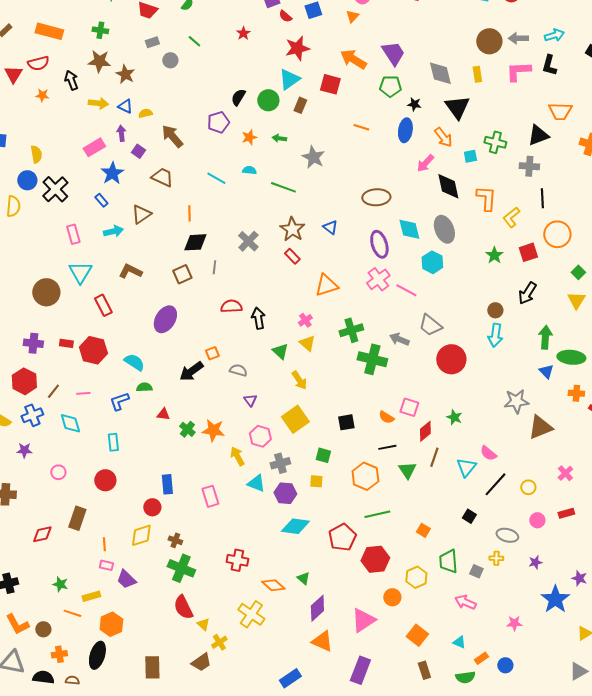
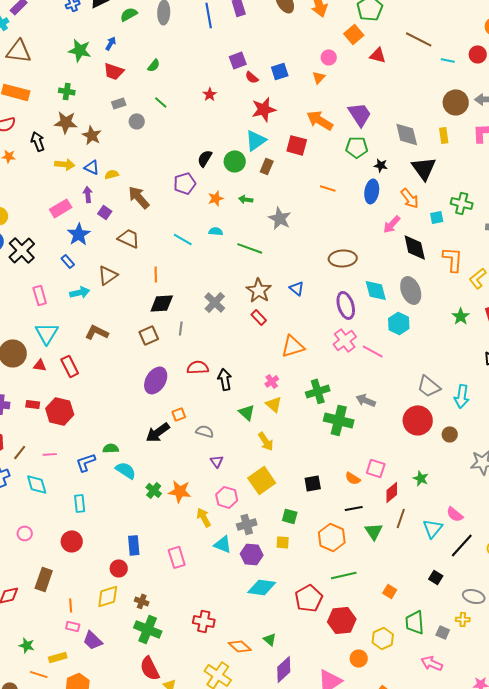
brown circle: (495, 310) -> (450, 434), moved
purple ellipse: (165, 319) -> (156, 380), moved
gray trapezoid: (430, 325) -> (429, 386), moved
cyan semicircle: (134, 362) -> (126, 470), moved
red triangle: (163, 414) -> (40, 365), moved

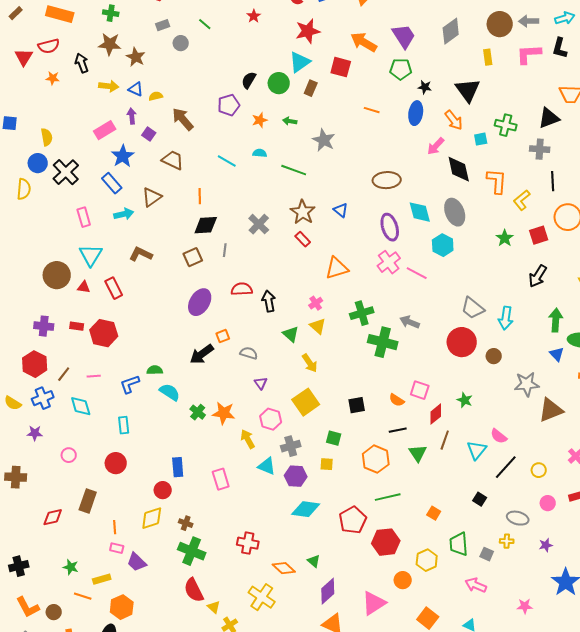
gray diamond: (407, 134) -> (451, 31), moved, turned 68
blue rectangle: (68, 261) -> (112, 183), size x1.5

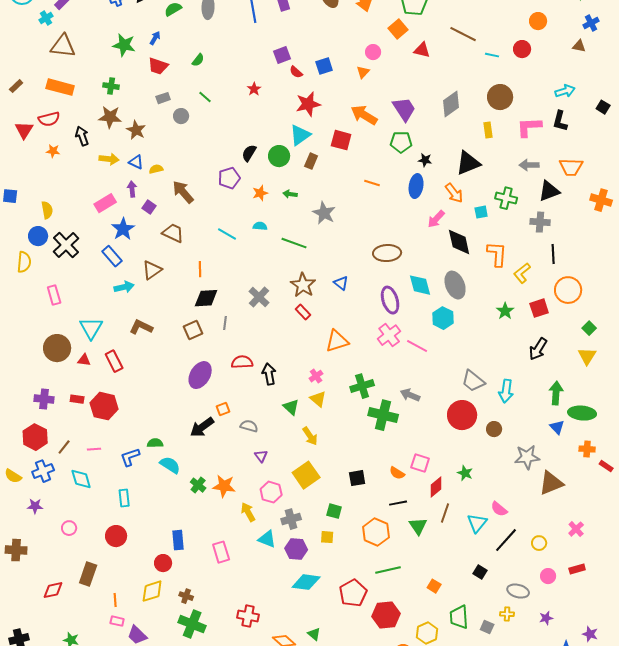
gray arrow: (529, 21) -> (529, 165), moved
black triangle: (468, 90) -> (468, 163), turned 44
pink rectangle: (84, 217) -> (54, 295), moved

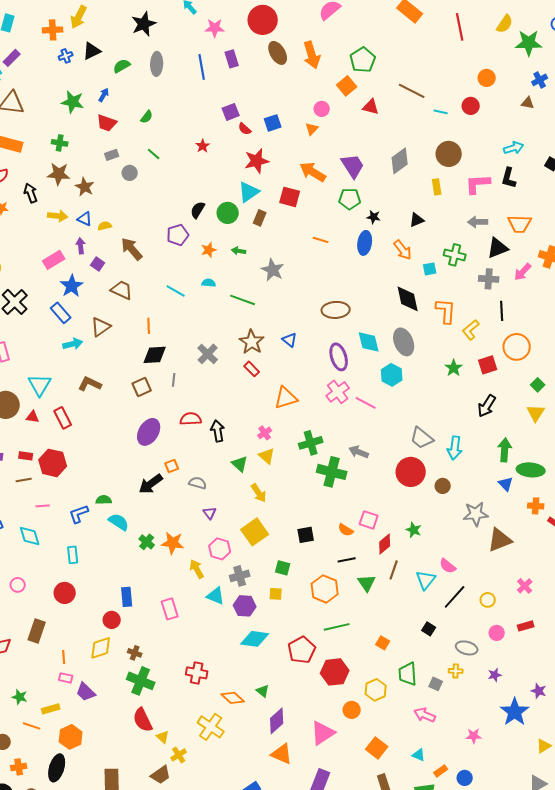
black triangle: (468, 163) -> (417, 220), size x0.6
pink arrow: (436, 219) -> (523, 272), moved
brown line: (64, 447) -> (24, 480), moved, turned 42

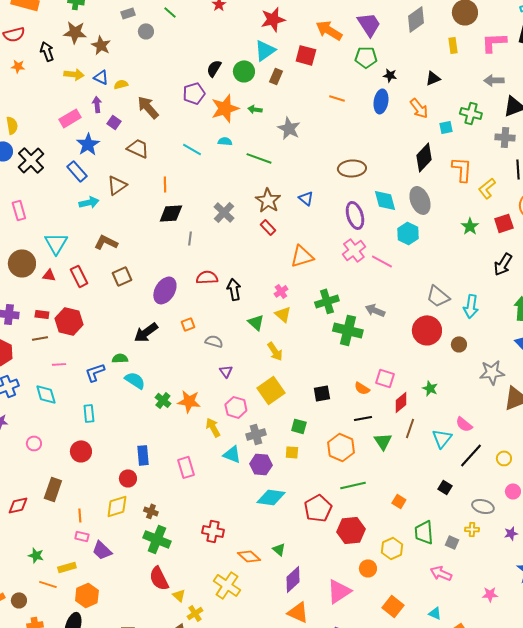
orange star: (209, 250) -> (225, 108), size x1.8
black diamond: (408, 299) -> (424, 157), turned 56
brown square: (142, 387) -> (122, 276), moved
black arrow: (151, 484) -> (146, 332), moved

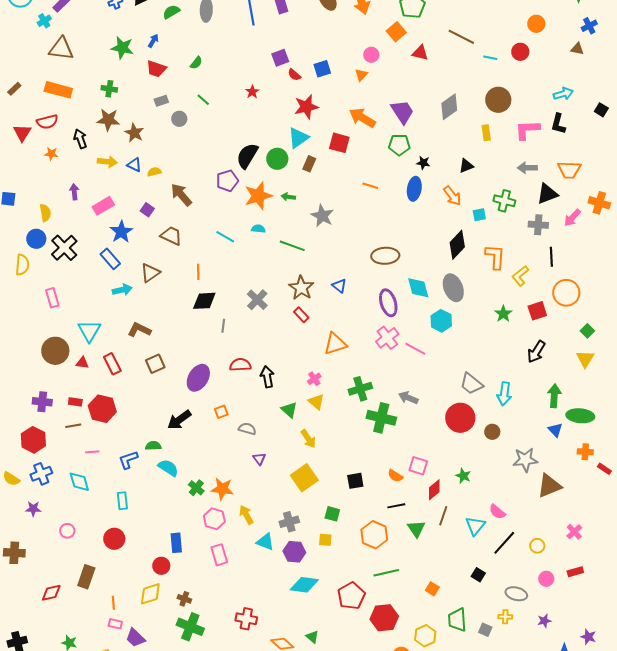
black semicircle: (214, 68) -> (247, 156), size x1.5
purple arrow: (97, 104) -> (74, 192), moved
pink hexagon: (236, 407) -> (214, 519), moved

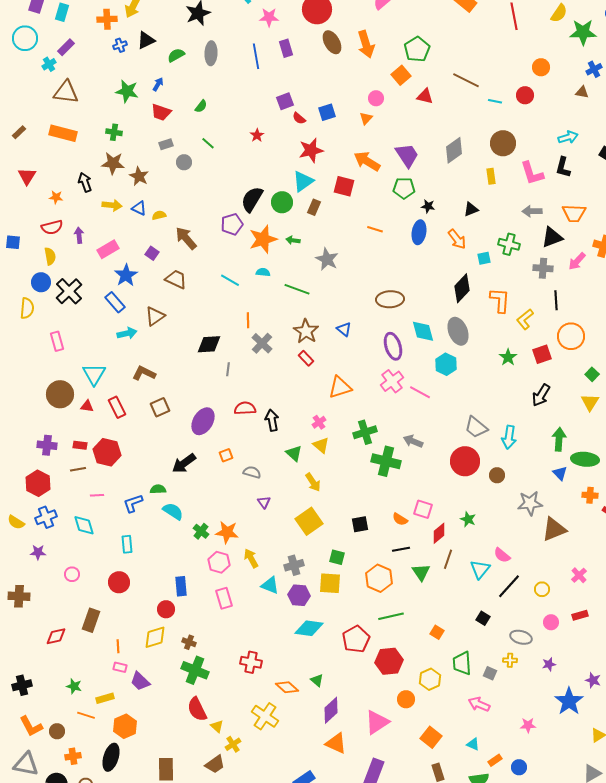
red semicircle: (47, 122) -> (52, 227), moved
pink L-shape: (527, 130) -> (532, 173), turned -104
orange line: (198, 272) -> (248, 320), moved
yellow square: (325, 540) -> (330, 583), size x1.6

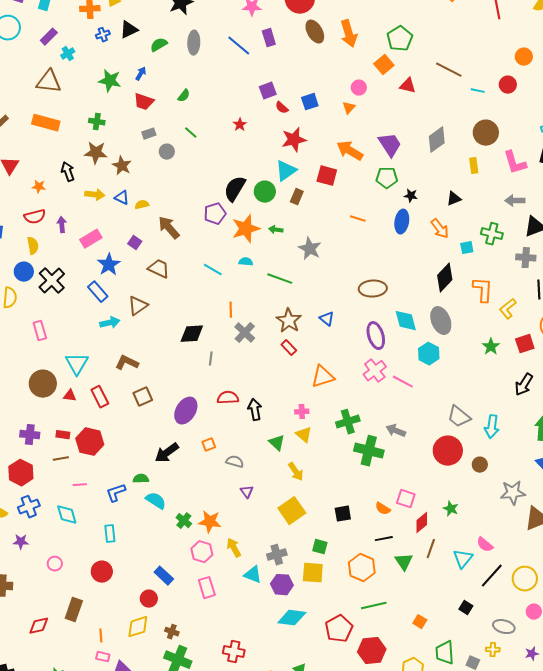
blue line: (256, 56) -> (239, 46), turned -40
cyan cross: (49, 64) -> (68, 54), moved
pink cross: (319, 422) -> (302, 412), turned 32
blue rectangle: (181, 586) -> (164, 576), turned -42
yellow circle: (542, 589) -> (525, 579), size x1.6

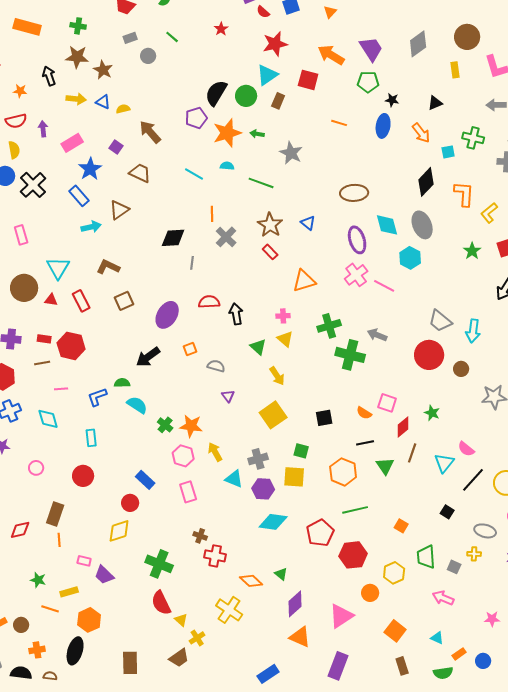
brown cross: (172, 632) -> (200, 536), moved
orange line: (101, 636) -> (59, 540), moved

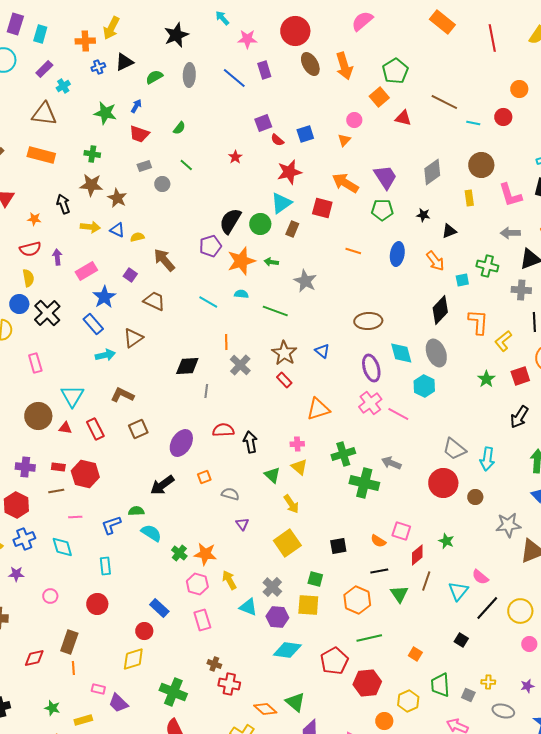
black star: (392, 100) -> (423, 215), moved
gray cross: (258, 459) -> (272, 587), turned -30
gray ellipse: (485, 531) -> (503, 711), moved
green triangle: (281, 574) -> (295, 702), size x1.5

